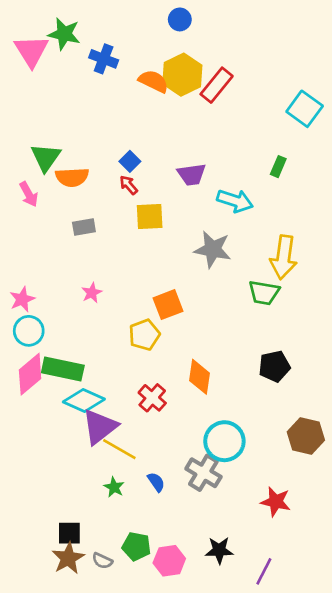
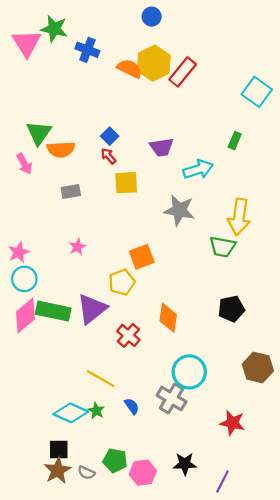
cyan arrow: (235, 201) -> (198, 169), turned -36
cyan diamond: (84, 400) -> (71, 413), moved
purple triangle: (100, 427) -> (92, 309), moved

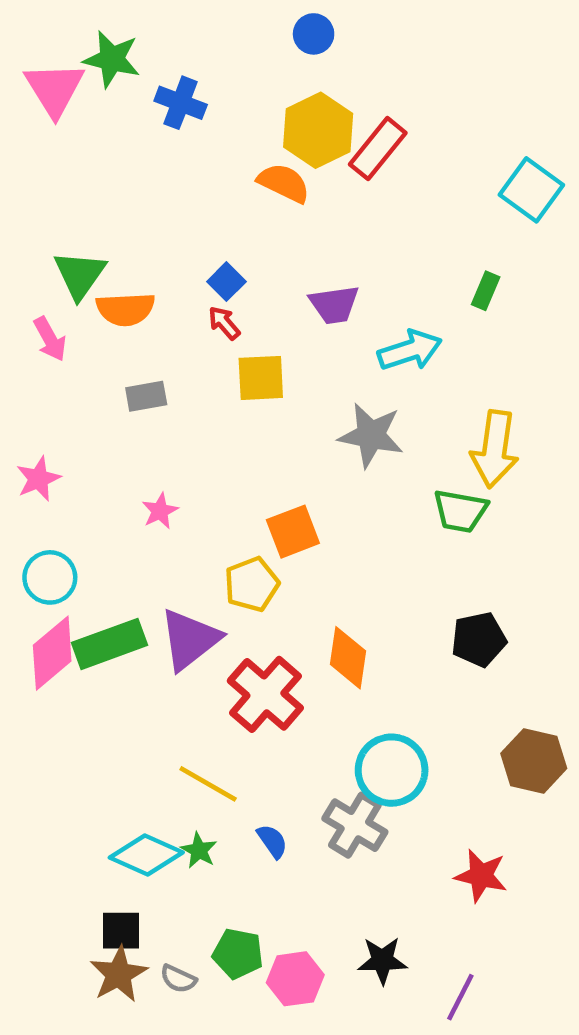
orange semicircle: (129, 69) -> (284, 183), moved
pink star: (19, 252) -> (38, 479), moved
green rectangle: (53, 311) -> (109, 644), turned -32
red cross: (128, 335) -> (265, 694), size x1.5

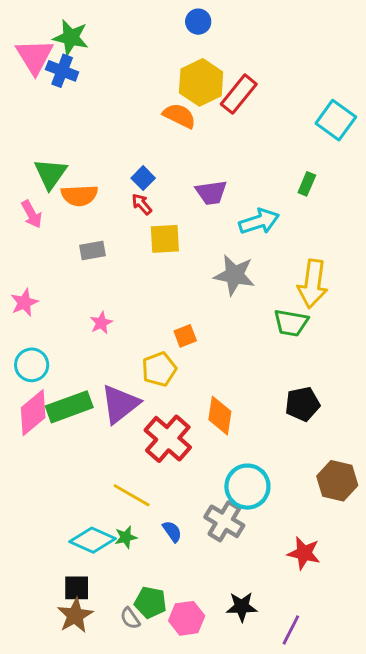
blue cross: (181, 103) -> (62, 71), moved
orange square: (293, 532) -> (185, 336), size x0.7
green star: (199, 850) -> (126, 537), turned 30
gray semicircle: (178, 979) -> (130, 618), moved, turned 30

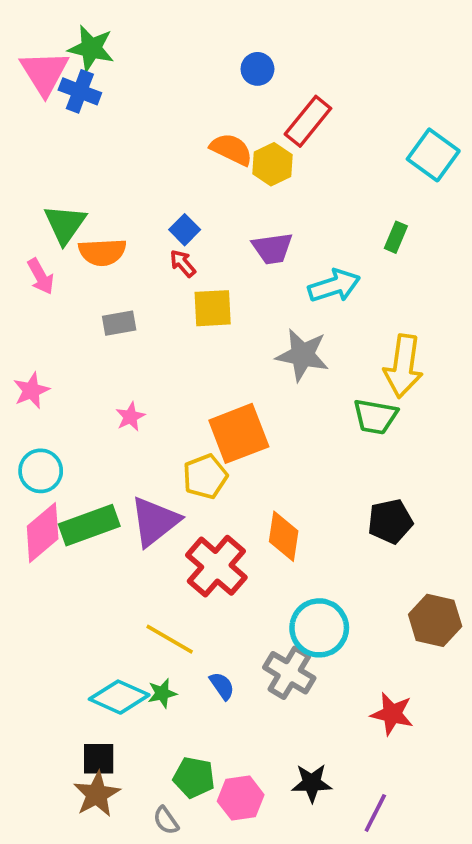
blue circle: (198, 22) -> (257, 69), moved
yellow hexagon: (201, 82) -> (272, 164), moved, size x0.7
orange square: (185, 336) -> (239, 433), size x2.0
gray semicircle: (130, 618) -> (166, 820), moved

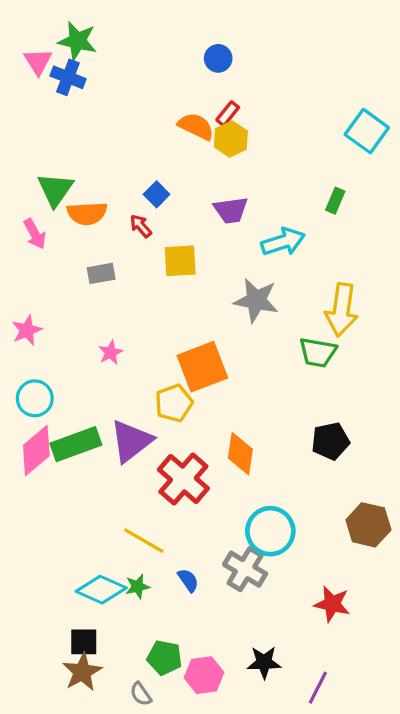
pink triangle: (44, 73) -> (38, 62), size x0.7
red rectangle: (308, 121) -> (228, 114), moved, size x0.6
red arrow: (183, 263) -> (141, 226), moved

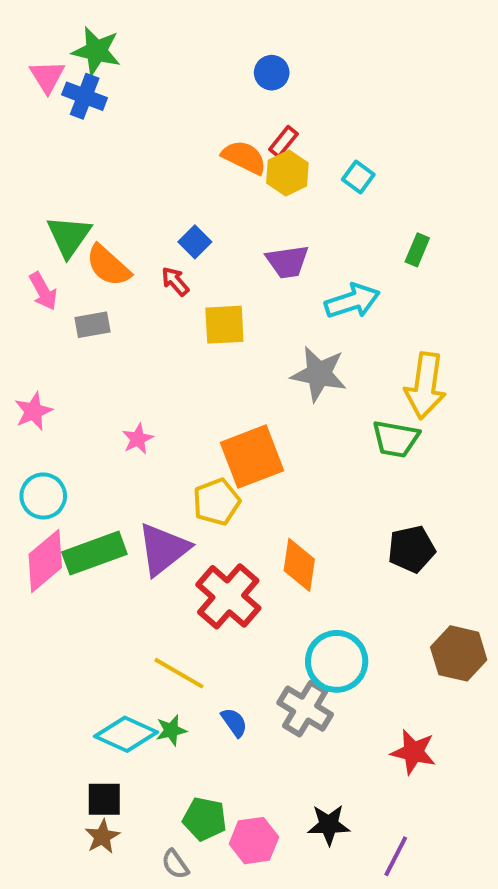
cyan square: (367, 131) -> (358, 177), moved, size x0.6
orange semicircle: (87, 213) -> (108, 266), turned 45
gray rectangle: (101, 273) -> (92, 325), moved
brown star: (82, 672) -> (102, 837), size x0.7

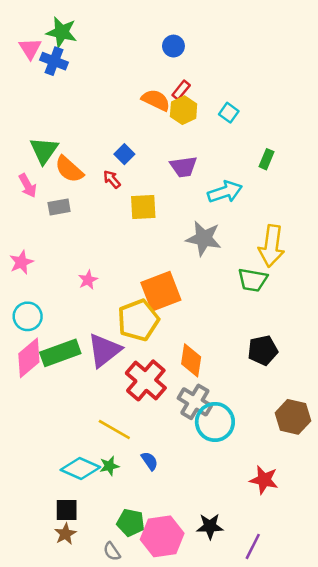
yellow pentagon: (217, 502) -> (138, 320), size x1.4
gray cross: (305, 709) -> (195, 402), moved
pink hexagon: (254, 841) -> (162, 536), size x1.4

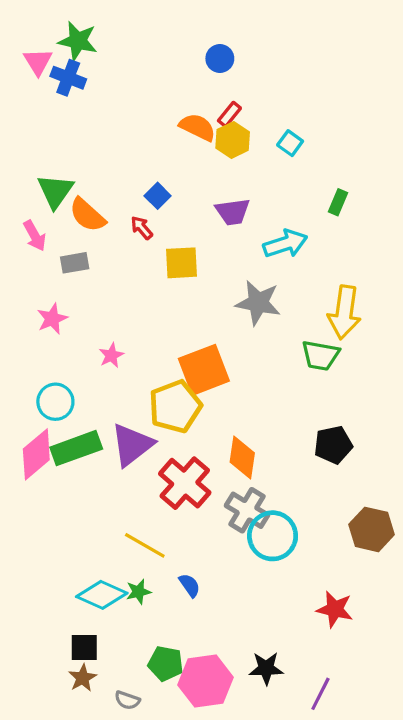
pink star: (21, 262) -> (52, 319), moved
cyan circle: (28, 316) -> (55, 402), moved
gray semicircle: (112, 551) -> (127, 700), moved, turned -36

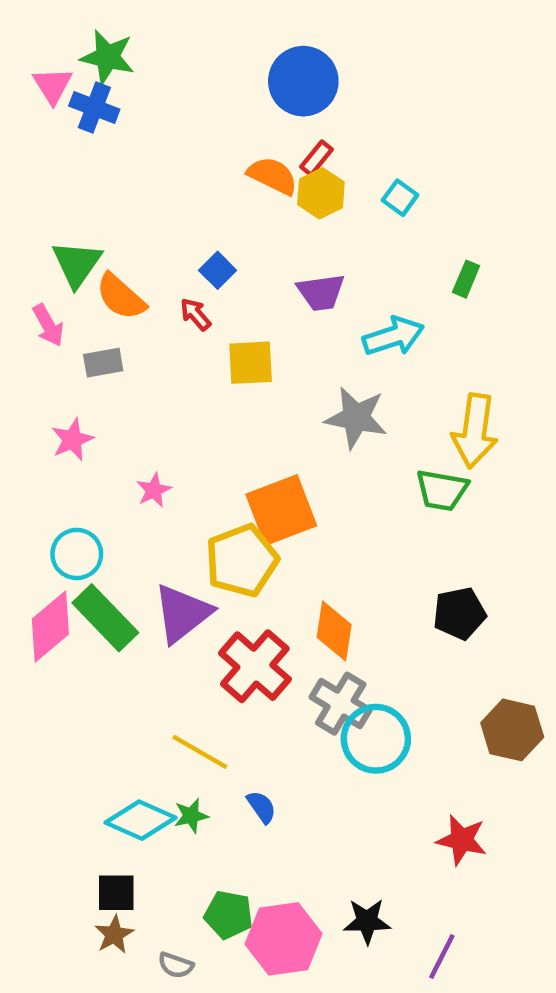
blue circle: (220, 59) -> (303, 81), size x1.8
green rectangle: (76, 448) -> (105, 618), turned 66

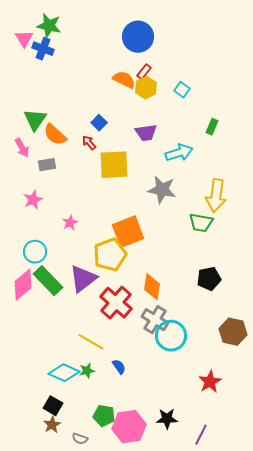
yellow square: (251, 363) -> (114, 165), size x1.4
red star: (462, 840) -> (210, 382), turned 30
black square: (116, 893) -> (53, 406), turned 30

